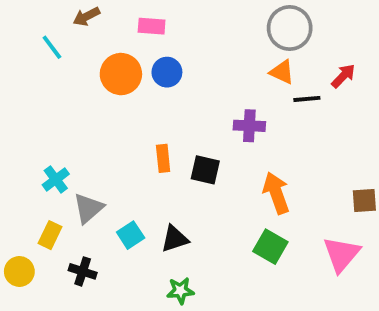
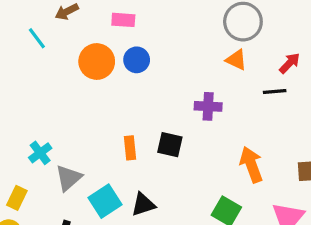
black line: (307, 99) -> (275, 91), moved
orange rectangle: (163, 158) -> (130, 148), moved
orange arrow: (276, 193) -> (251, 165), moved
yellow rectangle: (50, 235) -> (17, 198), moved
cyan square: (131, 235) -> (105, 201), size x1.4

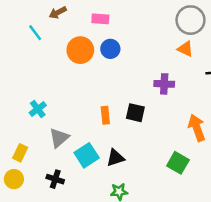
cyan cross: (40, 153) -> (38, 109), moved

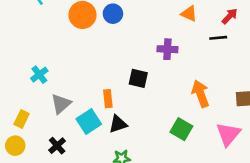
orange rectangle: (105, 115) -> (108, 99), moved
black cross: (55, 179) -> (57, 146), turned 30

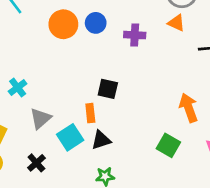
purple cross: (167, 49) -> (135, 35), moved
black square: (138, 78) -> (108, 89), moved

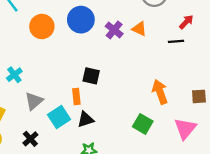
blue circle: (96, 23) -> (81, 20), size x1.5
orange triangle: (176, 23) -> (139, 29), moved
orange circle: (63, 24) -> (42, 27), moved
purple cross: (135, 35) -> (114, 30), turned 36

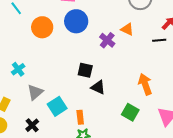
purple cross: (114, 30) -> (107, 40), moved
orange rectangle: (76, 96) -> (80, 117), moved
black triangle: (85, 119) -> (98, 87), moved, turned 42

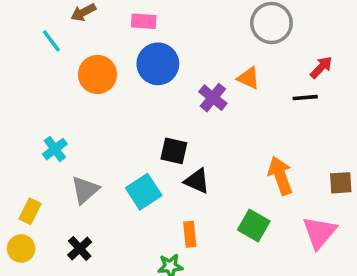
cyan square: (57, 106) -> (144, 192), moved
orange rectangle: (80, 117) -> (190, 234), moved

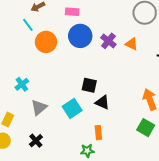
cyan line: (51, 41) -> (28, 25), moved
purple cross: (213, 98) -> (108, 41), moved
green square: (254, 225) -> (146, 128), moved

